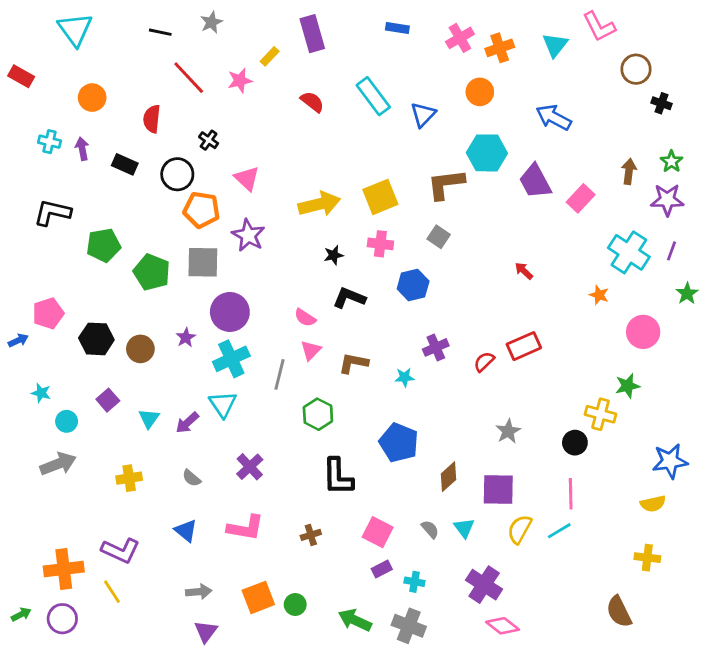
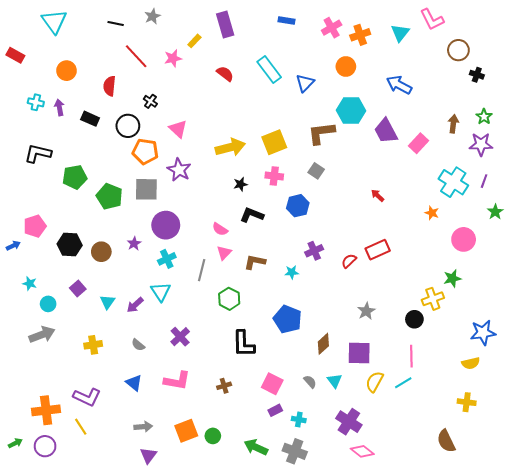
cyan cross: (231, 359) -> (167, 259), size x0.7
yellow cross: (600, 414) -> (433, 299), turned -35

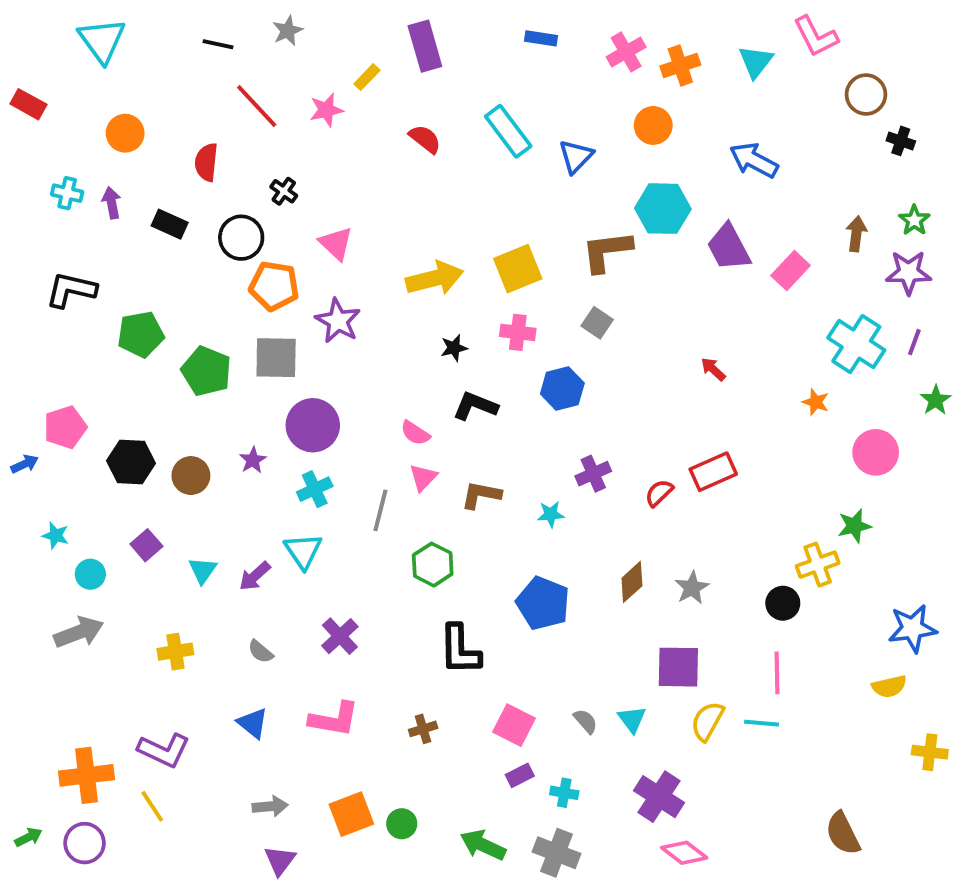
brown diamond: (323, 344) -> (632, 582), moved
cyan line: (403, 383) -> (762, 723), turned 36
yellow cross: (467, 402) -> (930, 752), moved

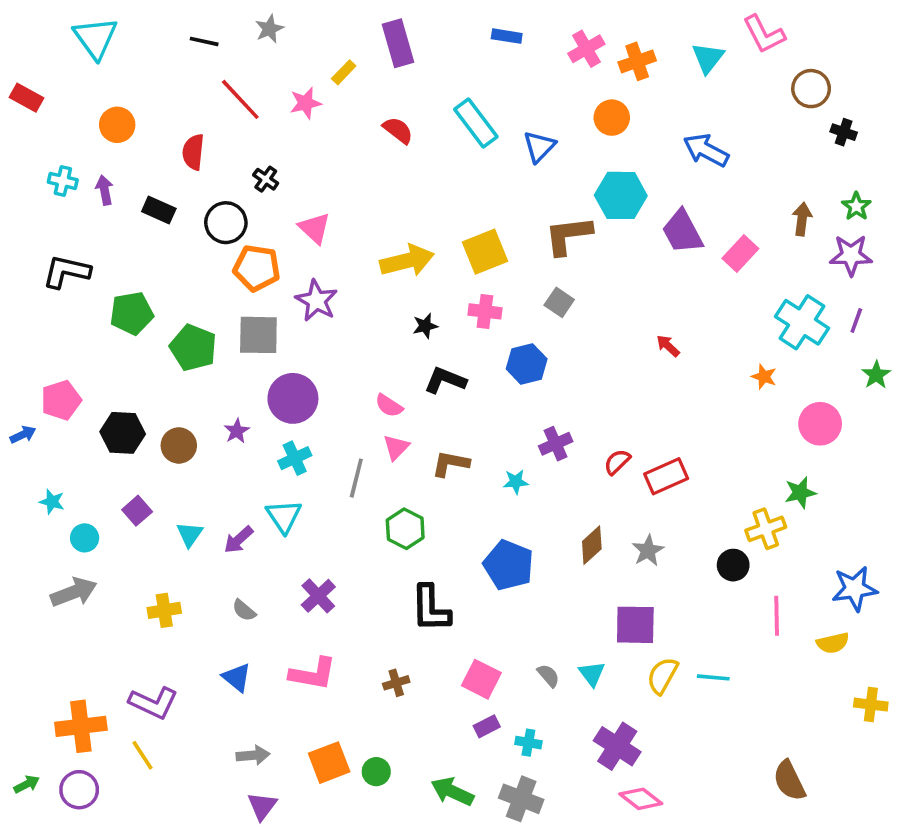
red rectangle: (713, 472) -> (666, 476), moved
pink line: (777, 673) -> (777, 616), moved

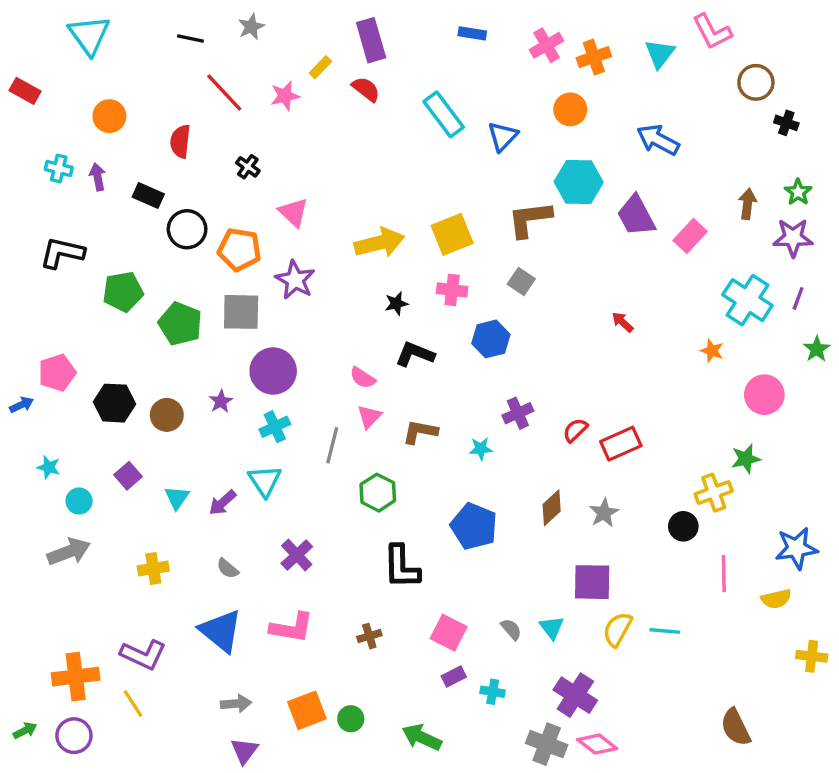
red semicircle: (398, 130) -> (366, 89), moved
black circle: (226, 223) -> (187, 229), moved
blue triangle: (237, 677) -> (221, 631), size x1.6
gray cross: (521, 799) -> (547, 744), moved

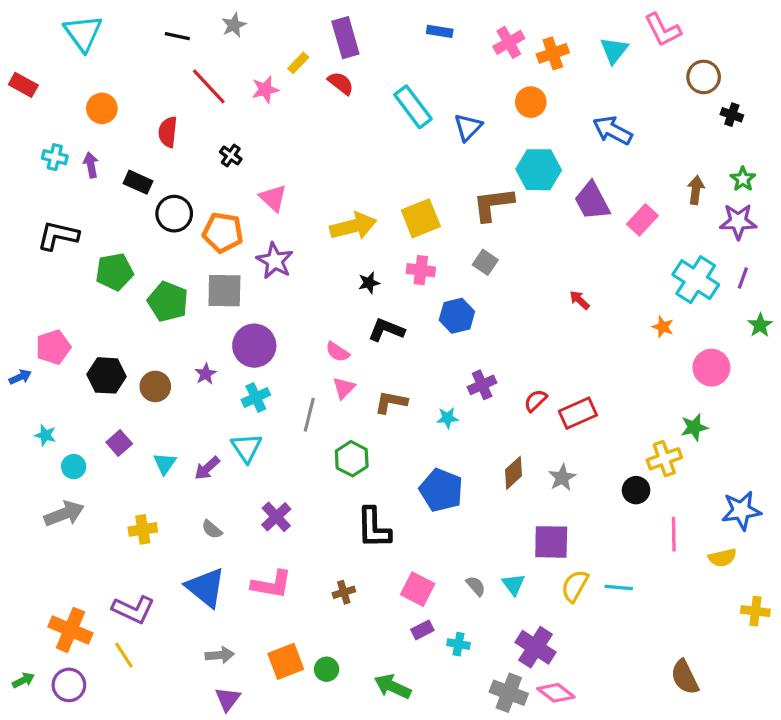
orange cross: (76, 677) -> (70, 630), turned 30

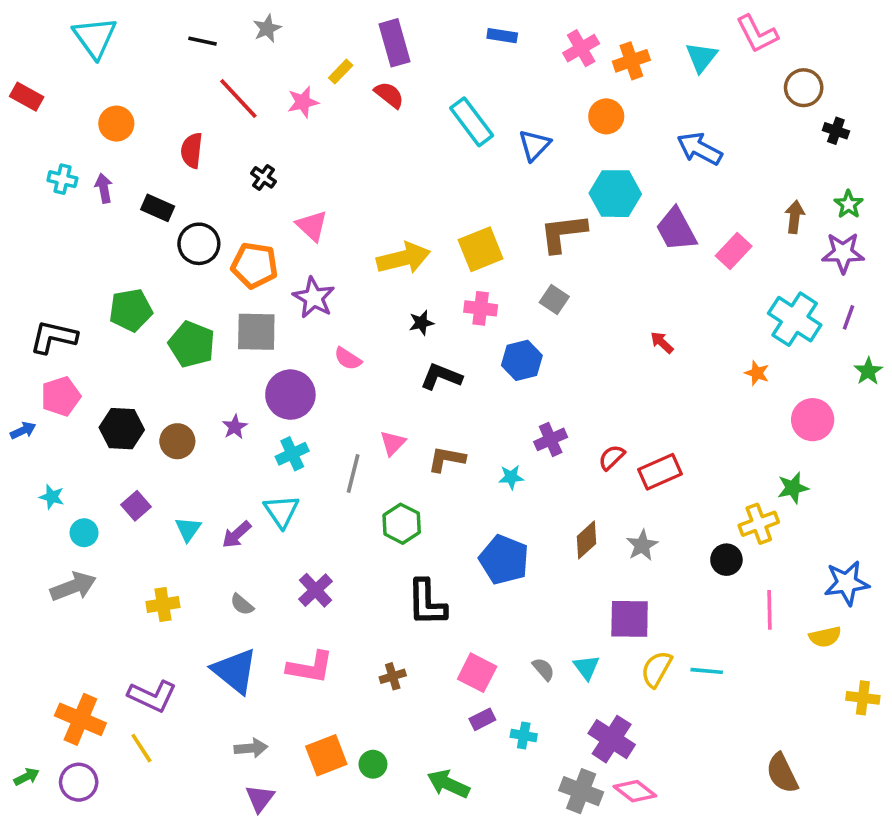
black L-shape: (58, 236) -> (54, 337), moved
pink semicircle: (338, 352) -> (348, 359), moved

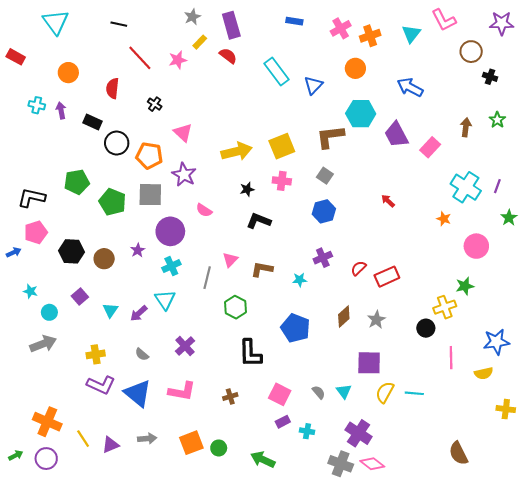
gray star: (267, 28) -> (192, 17), moved
purple star: (843, 253) -> (502, 23), moved
blue hexagon: (522, 360) -> (324, 211), moved
purple L-shape: (152, 696) -> (101, 385), moved
purple triangle: (260, 798) -> (110, 445), moved, turned 30

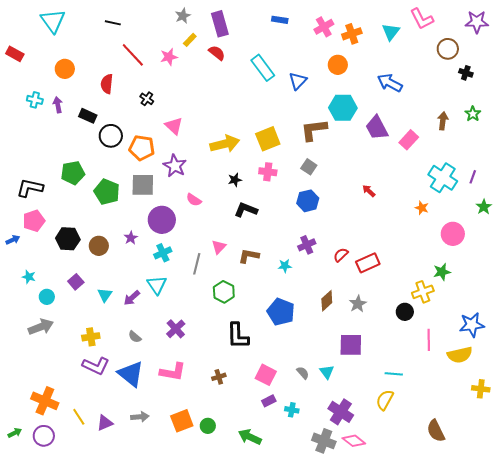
yellow semicircle: (484, 373) -> (460, 355), size x1.4
yellow semicircle: (385, 392) -> (385, 400), moved

